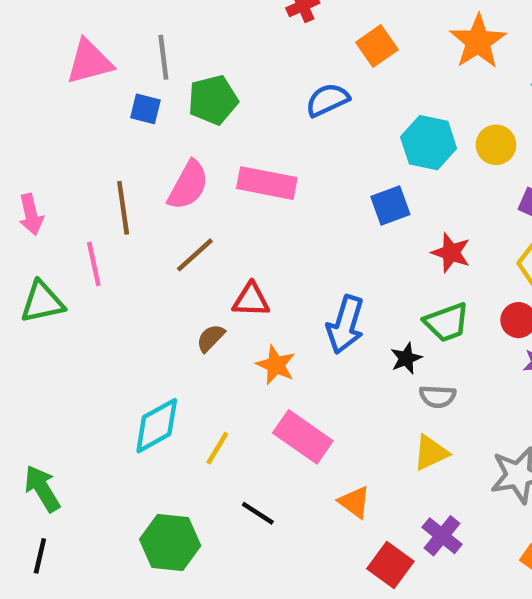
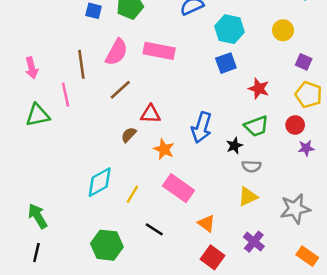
cyan hexagon: (429, 143) -> (230, 29), moved
red square: (390, 565) -> (213, 257), moved

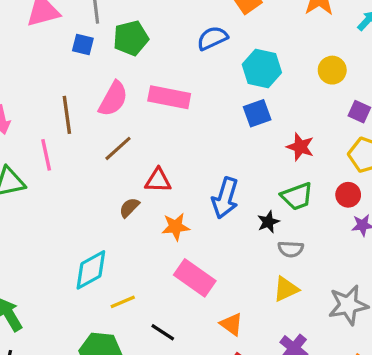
orange star: (164, 149) -> (176, 227), turned -30
yellow line: (132, 194) -> (123, 302), moved, turned 36

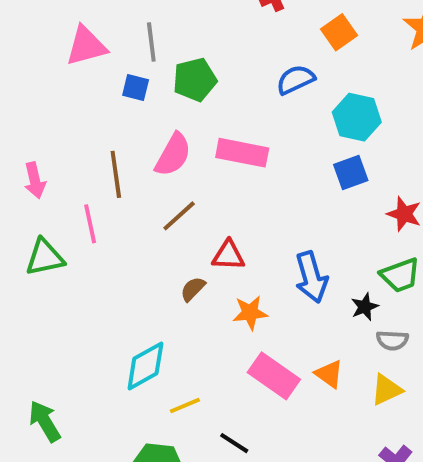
blue arrow: (225, 198) -> (311, 277), turned -33
orange triangle: (232, 324) -> (329, 374), moved

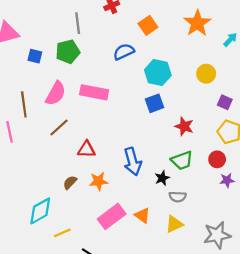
gray line: (151, 42) -> (78, 23), moved
brown semicircle: (193, 289) -> (70, 182), moved
pink rectangle: (274, 376) -> (112, 216), turned -72

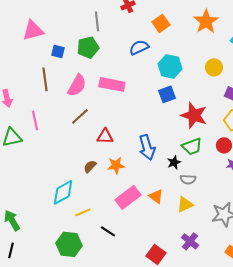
brown line: (24, 104) -> (45, 79), moved
red star: (184, 126) -> (194, 115), size x1.5

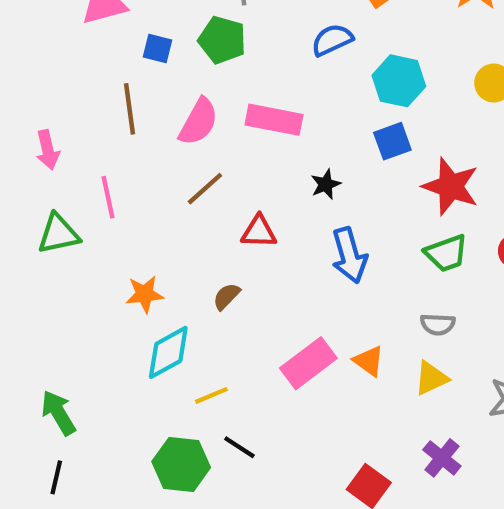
green pentagon: (88, 47) -> (222, 40), turned 30
black star: (174, 162) -> (326, 184), moved
orange star: (116, 165) -> (145, 294), moved
black line: (108, 231) -> (239, 447), moved

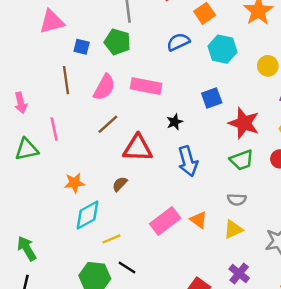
cyan hexagon: (399, 81) -> (222, 49), moved
red triangle: (259, 232) -> (138, 148), size x1.5

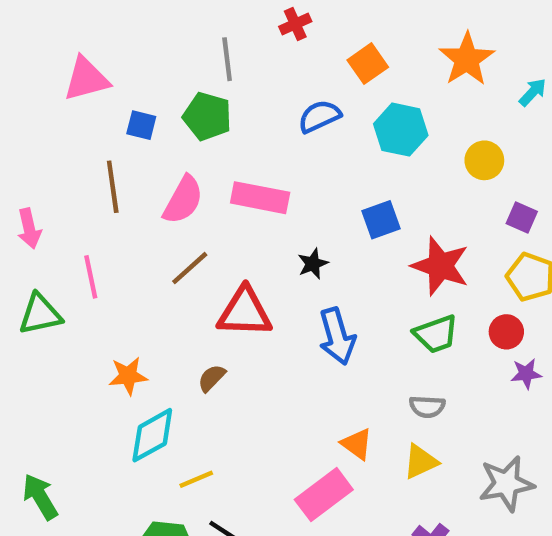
pink rectangle: (165, 221) -> (324, 495), moved

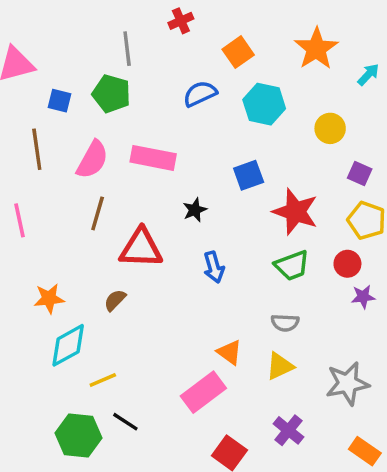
brown line: (190, 268) -> (98, 213), turned -32
blue arrow: (337, 336) -> (214, 267), size x0.7

